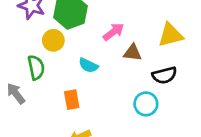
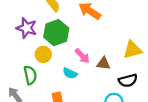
pink arrow: (114, 32) -> (82, 56), moved, turned 84

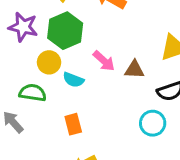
cyan semicircle: (70, 73) -> (73, 80), moved
green semicircle: (30, 75) -> (33, 93), turned -66

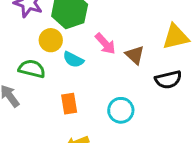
brown triangle: (134, 70) -> (135, 55), turned 35
cyan circle: (153, 123) -> (121, 110), moved

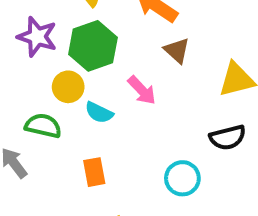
brown triangle: (135, 55) -> (177, 50), moved
cyan circle: (121, 110) -> (182, 178), moved

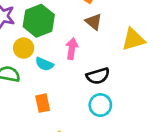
pink arrow: (142, 90) -> (72, 49), turned -126
black semicircle: (228, 137) -> (98, 76), moved

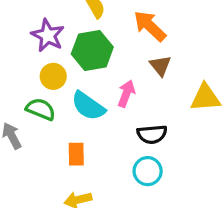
yellow circle: (24, 48) -> (53, 76), moved
cyan semicircle: (44, 64) -> (88, 106), size x1.5

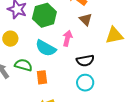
yellow circle: (53, 76) -> (10, 39), moved
green semicircle: (41, 109) -> (23, 65), moved

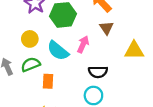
yellow circle: (10, 39) -> (30, 39), moved
green semicircle: (23, 65) -> (31, 64), turned -48

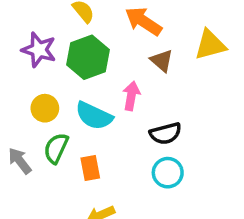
yellow triangle: (134, 50) -> (210, 45), moved
green semicircle: (31, 64) -> (56, 148), turned -30

